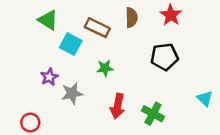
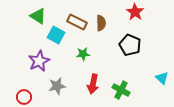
brown semicircle: (132, 18) -> (101, 23), moved
black pentagon: (164, 57) -> (130, 45), turned 30
purple star: (49, 77) -> (39, 61), size x1.5
gray star: (72, 93) -> (57, 86), moved

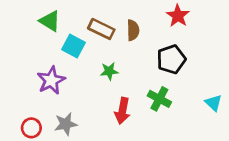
black pentagon: (130, 45) -> (171, 59), turned 30
gray star: (57, 86) -> (66, 124), moved
green cross: (121, 90) -> (159, 99), moved

